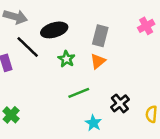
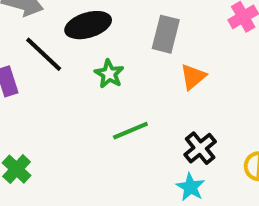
orange triangle: (98, 61) -> (193, 77), moved
cyan star: (93, 123) -> (190, 187), moved

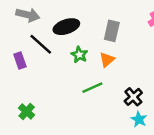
orange triangle: (193, 77) -> (107, 60), moved
cyan star: (190, 187) -> (139, 119), moved

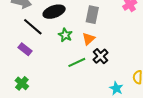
purple rectangle: (20, 60) -> (25, 49), moved, turned -32
black cross: (133, 97) -> (101, 56), moved

